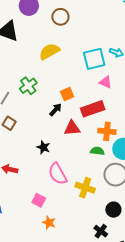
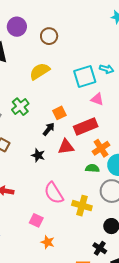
orange cross: (107, 131) -> (101, 148), turned -36
black star: (43, 147) -> (38, 155), moved

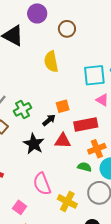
yellow semicircle: (40, 71) -> (51, 62), turned -80
green cross: (20, 107) -> (22, 109), moved
black star: (38, 155) -> (34, 144), size x1.5

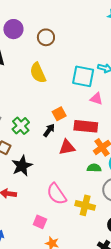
cyan square: (94, 75) -> (83, 76), turned 30
red rectangle: (86, 125) -> (86, 126), turned 30
black star: (34, 144) -> (22, 166), moved, turned 30

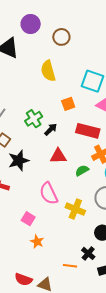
orange square: (59, 114) -> (68, 104), moved
green cross: (21, 126) -> (34, 119), moved
red triangle: (67, 147) -> (58, 156), moved
green semicircle: (94, 168) -> (82, 170), moved, turned -40

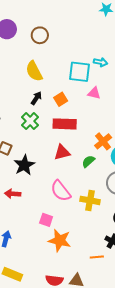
black arrow: (51, 129) -> (36, 98), moved
red rectangle: (88, 131) -> (65, 124), moved
orange star: (37, 242) -> (60, 240), size x1.6

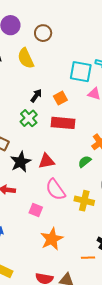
yellow semicircle: (34, 71) -> (26, 58), moved
red triangle: (62, 152) -> (47, 161), moved
pink square: (46, 220) -> (36, 210), moved
orange star: (60, 240) -> (52, 239), turned 30

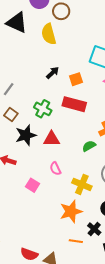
brown circle: (43, 33) -> (61, 11), moved
green cross: (29, 118) -> (43, 109), moved, turned -30
pink semicircle: (55, 190) -> (55, 169), size x0.6
orange star: (52, 239) -> (71, 211), moved

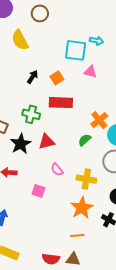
brown circle: (61, 11) -> (40, 13), moved
orange line: (76, 241) -> (77, 236), moved

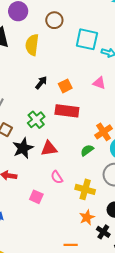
yellow semicircle: (20, 40) -> (32, 45), turned 30
cyan square: (76, 50) -> (87, 39), moved
green cross: (31, 114) -> (36, 120), turned 30
orange star: (82, 208) -> (87, 217), moved, size x0.7

